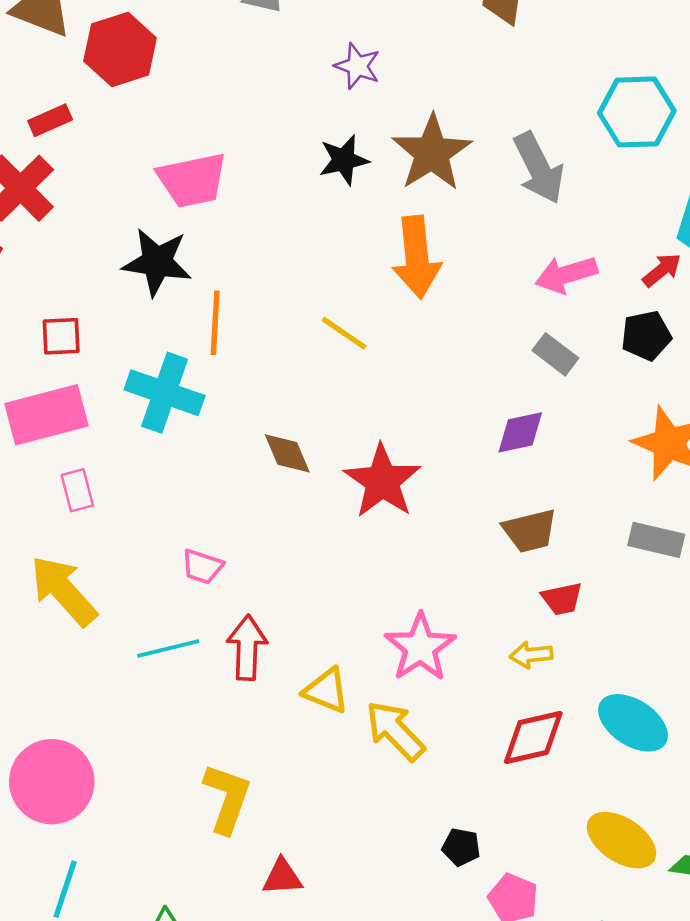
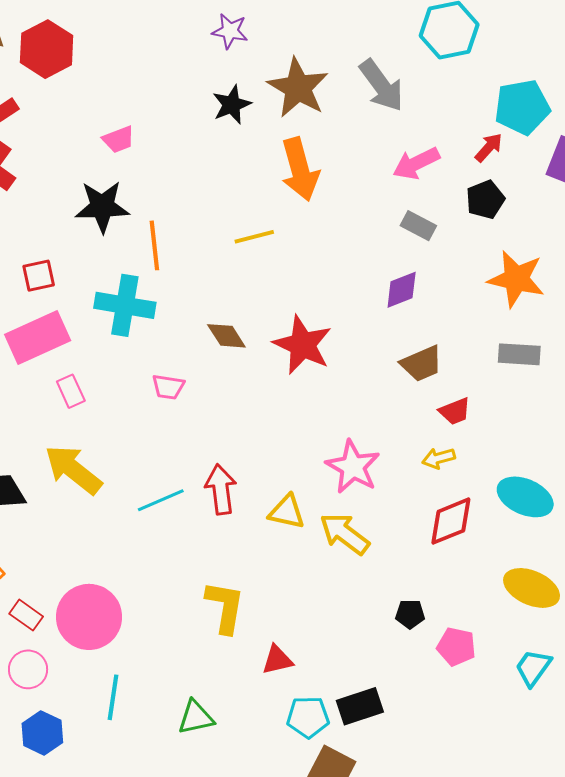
pink trapezoid: (192, 180) -> (119, 139), size x0.6
yellow line: (344, 333) -> (254, 237), turned -39
pink trapezoid: (202, 567) -> (168, 387), moved

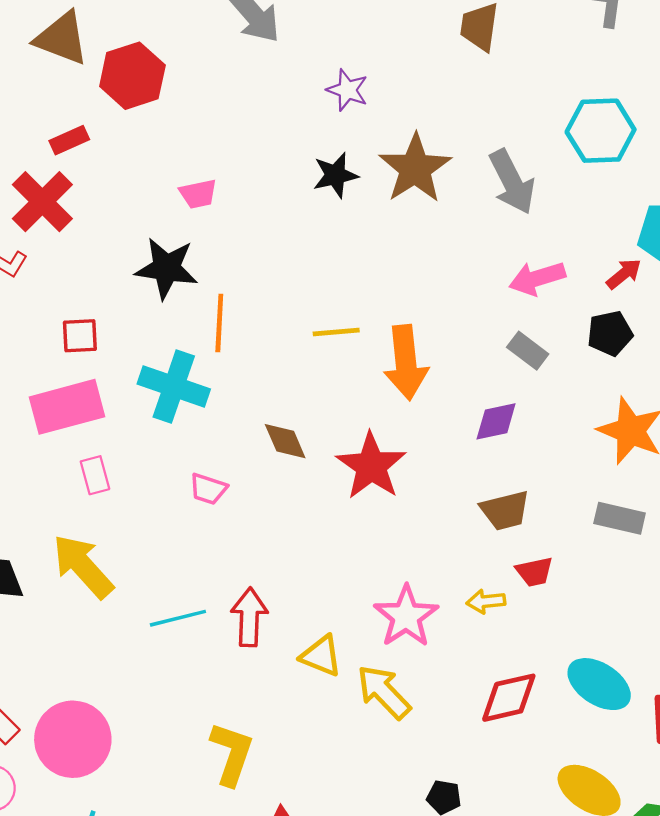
orange arrow: (300, 169) -> (406, 362), moved
yellow arrow: (439, 458) -> (486, 601), moved

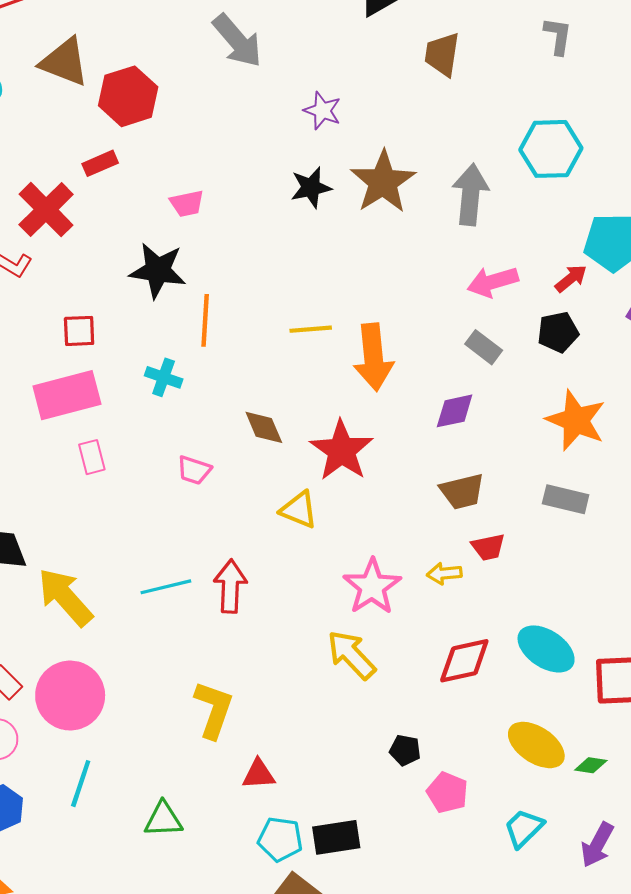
red rectangle: (69, 140) -> (100, 163), moved
gray arrow: (512, 182) -> (470, 195), turned -148
cyan cross: (174, 386) -> (164, 377), size x0.6
yellow arrow: (83, 566) -> (65, 597), moved
yellow triangle: (321, 656) -> (299, 510), moved

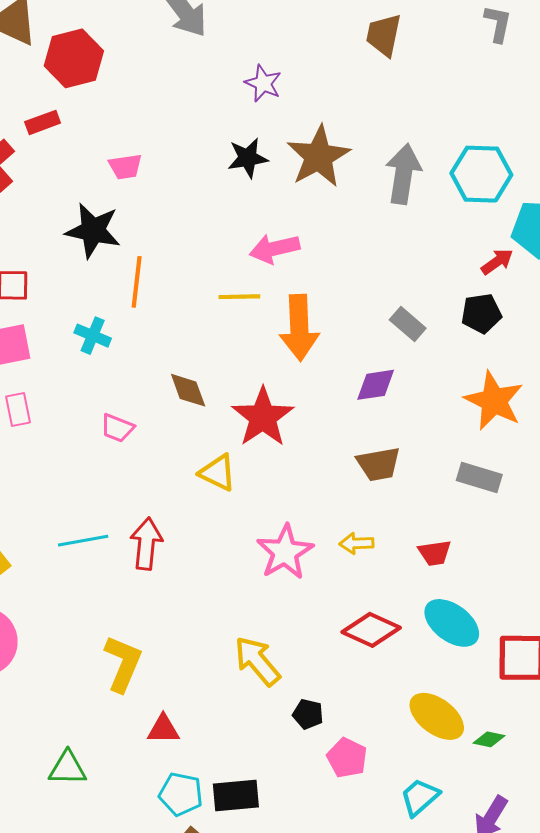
cyan hexagon: (551, 149) -> (481, 174), moved
pink arrow: (493, 282) -> (275, 249), moved
red trapezoid: (488, 547) -> (435, 553), moved
yellow arrow: (351, 655) -> (257, 661), moved
red diamond: (464, 661) -> (371, 630), turned 34

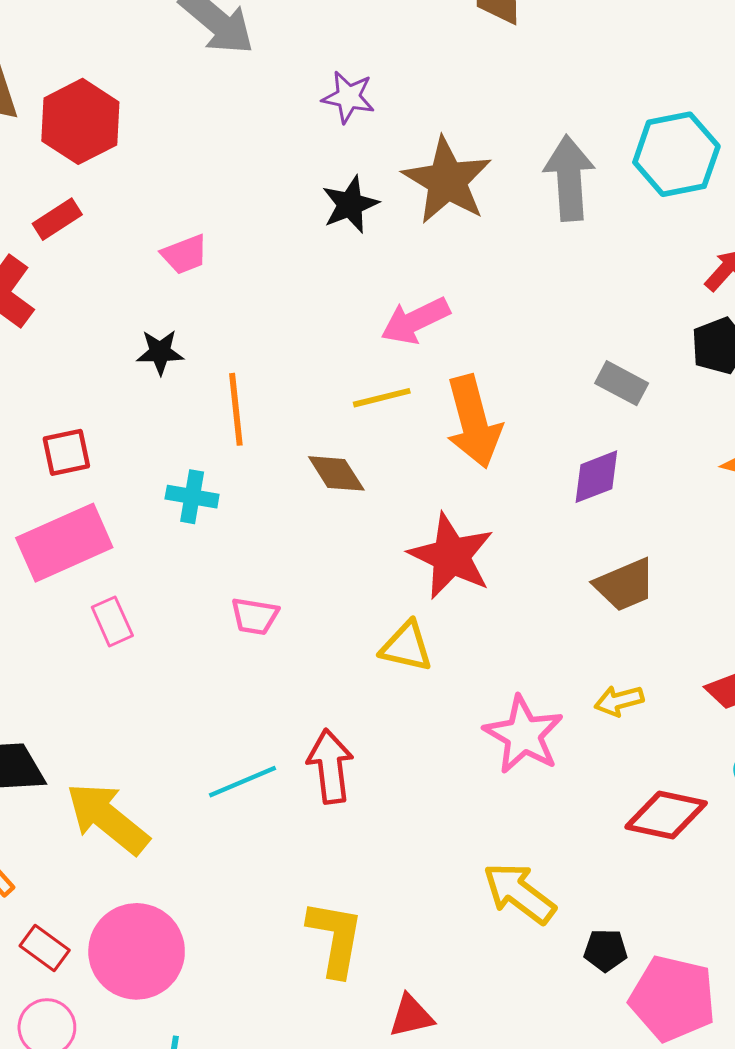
black star: (93, 231) -> (160, 352), size x0.6
brown diamond: (188, 390) -> (336, 473), moved
pink pentagon: (347, 758) -> (673, 998), size x1.5

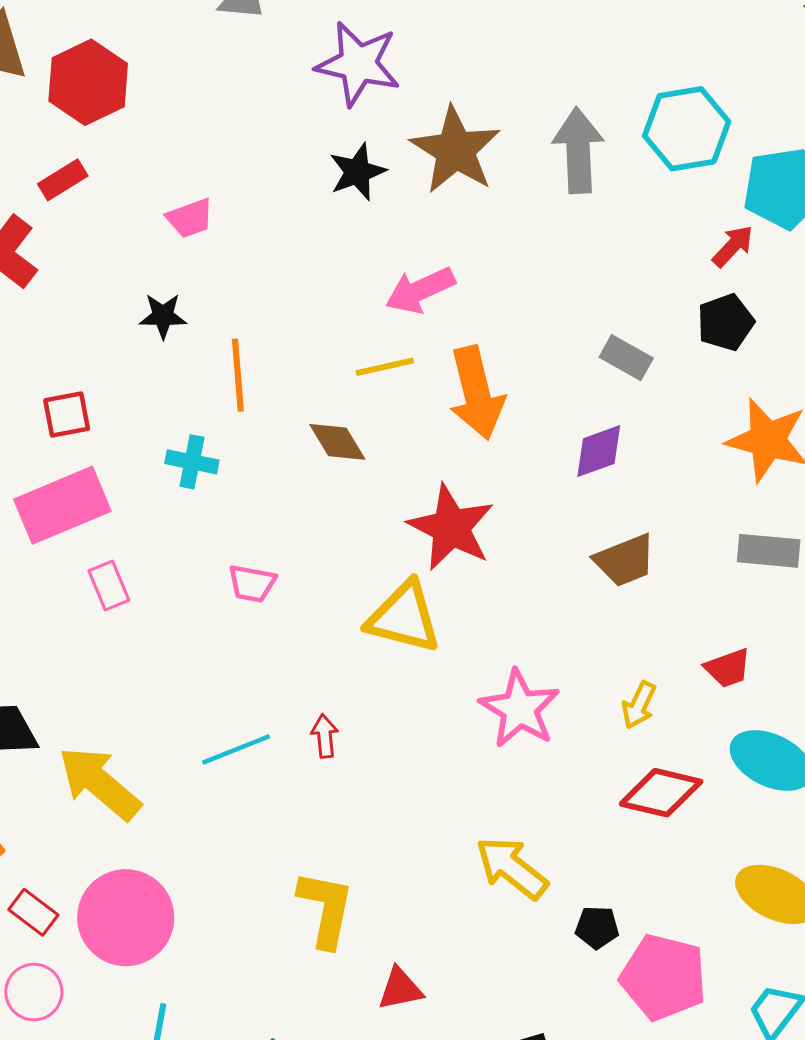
purple star: (348, 97) -> (358, 64), size x1.6
yellow triangle: (406, 646) -> (404, 617), size x1.4
yellow arrow: (619, 701) -> (639, 705), moved, turned -51
red arrow: (330, 766) -> (325, 736), size x0.6

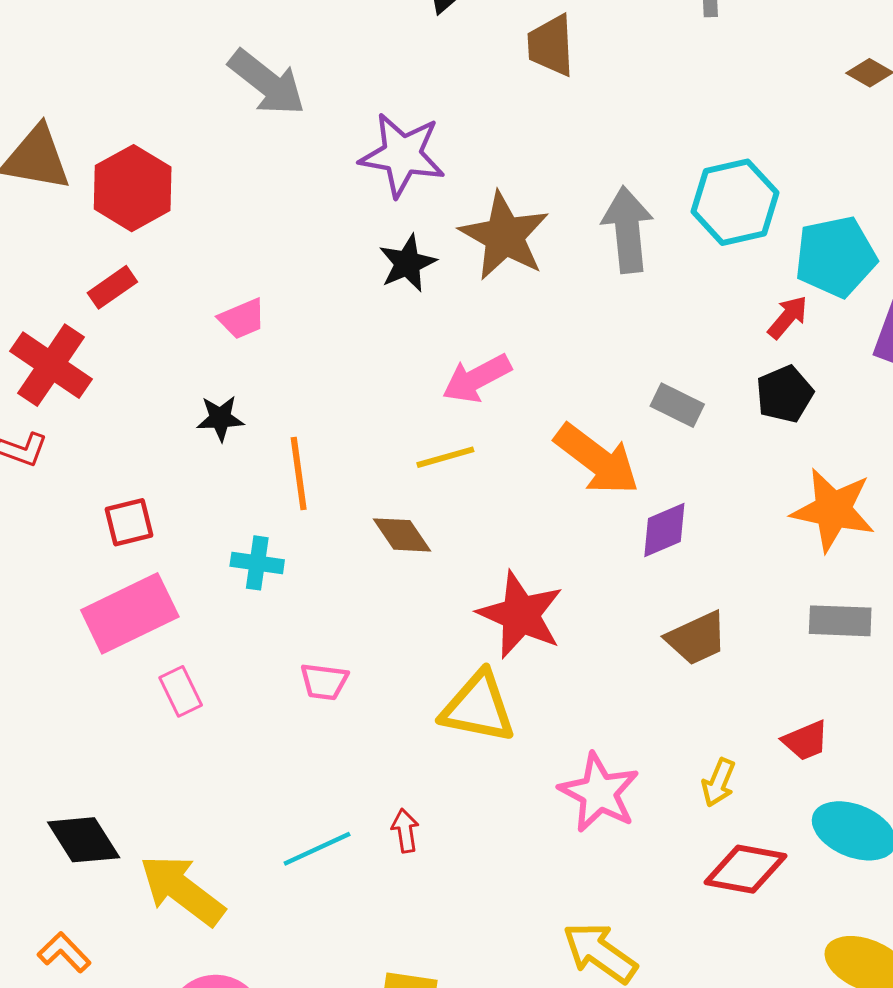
gray rectangle: (626, 358) -> (677, 405), moved
orange arrow: (477, 393) -> (597, 459), moved, turned -36

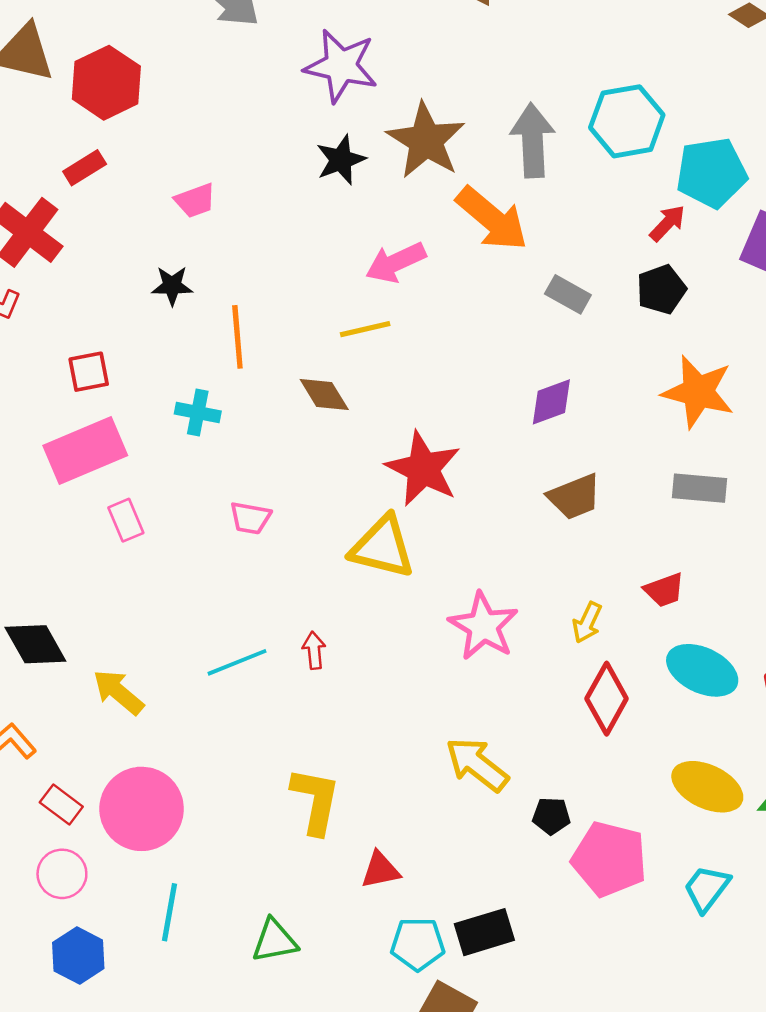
orange arrow: (597, 459) -> (492, 219), moved
red diamond: (745, 869) -> (607, 699), turned -74
yellow arrow: (182, 890) -> (118, 692), size x0.7

